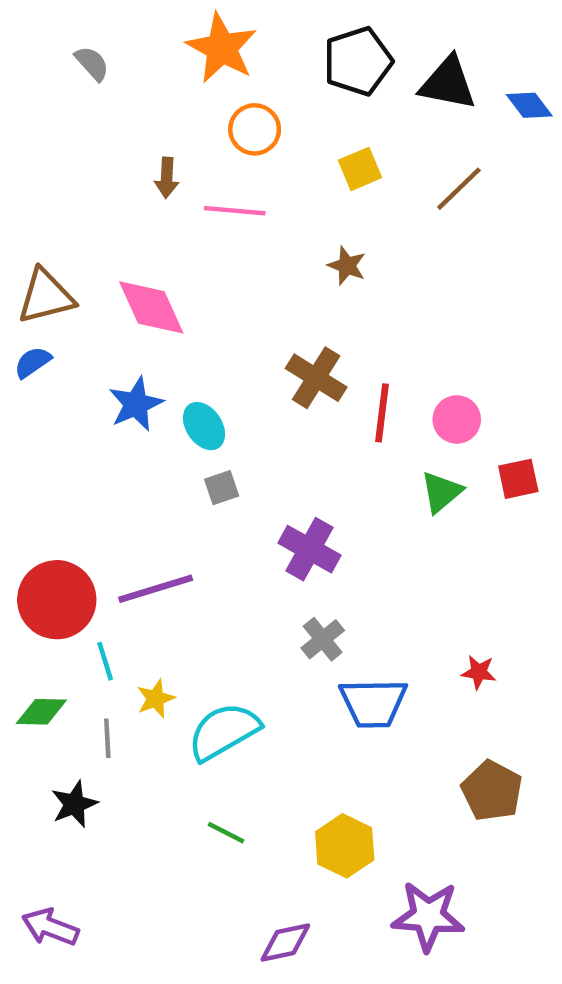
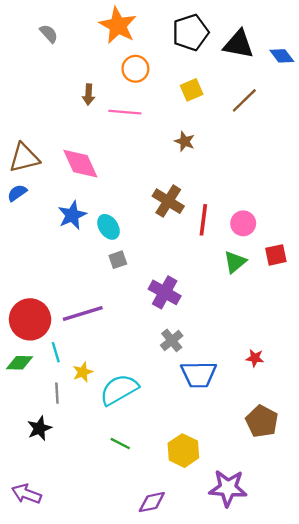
green diamond: (41, 712) -> (19, 363), moved

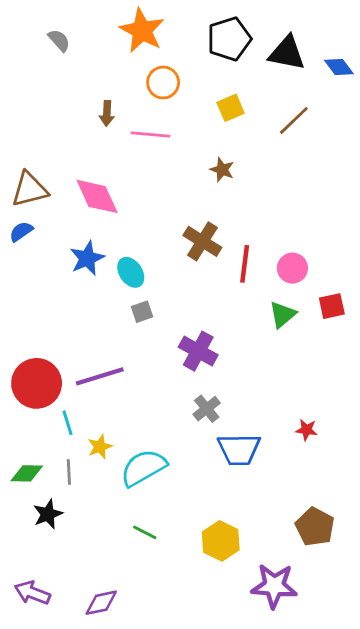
green diamond: (19, 363) -> (27, 473), moved
brown pentagon: (262, 421) -> (315, 527), moved
purple diamond: (152, 502) -> (101, 603), moved

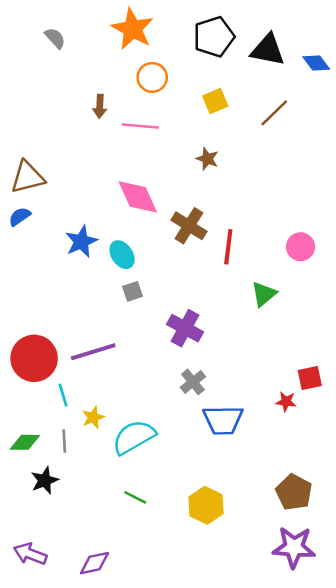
pink diamond: (97, 196) -> (138, 197), moved
pink circle: (292, 268) -> (301, 247), moved
red square: (332, 306) -> (310, 378), moved
purple star: (274, 586) -> (294, 547), moved

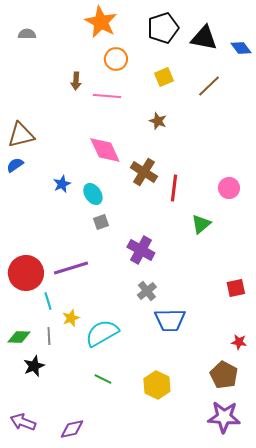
gray semicircle: (55, 38) -> (27, 34), moved, turned -48
blue star: (81, 242) -> (62, 184), size x0.7
red star: (286, 402) -> (239, 342), moved

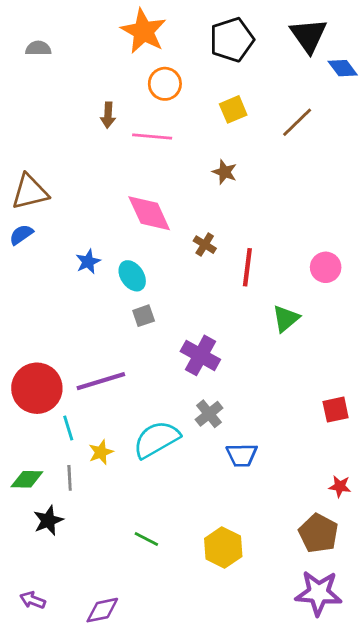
black triangle: (204, 38) -> (309, 35), moved, turned 44
brown cross: (144, 172) -> (205, 245), size x0.6
blue trapezoid: (170, 320) -> (242, 455), size x0.7
cyan semicircle: (102, 333) -> (156, 439), moved
purple arrow: (23, 422) -> (33, 600), size x0.7

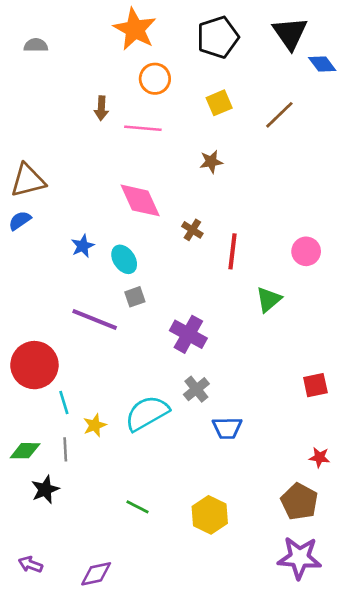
brown star: (225, 172) -> (211, 162), turned -30
purple line: (101, 381) -> (95, 320), moved, turned 39

